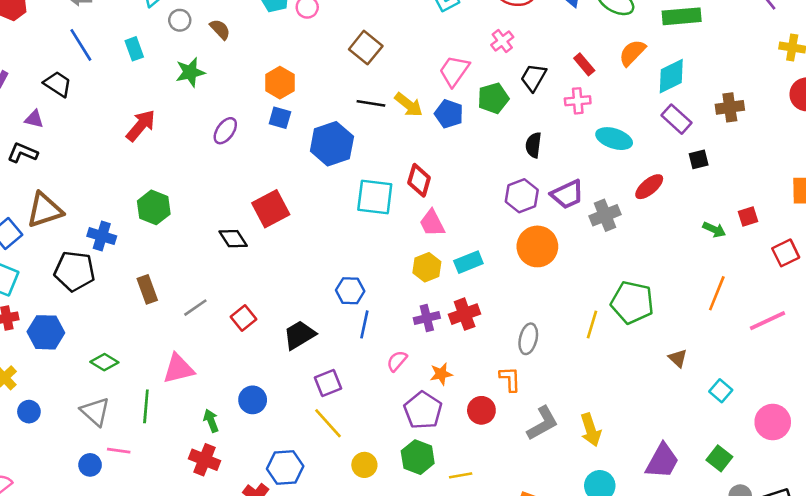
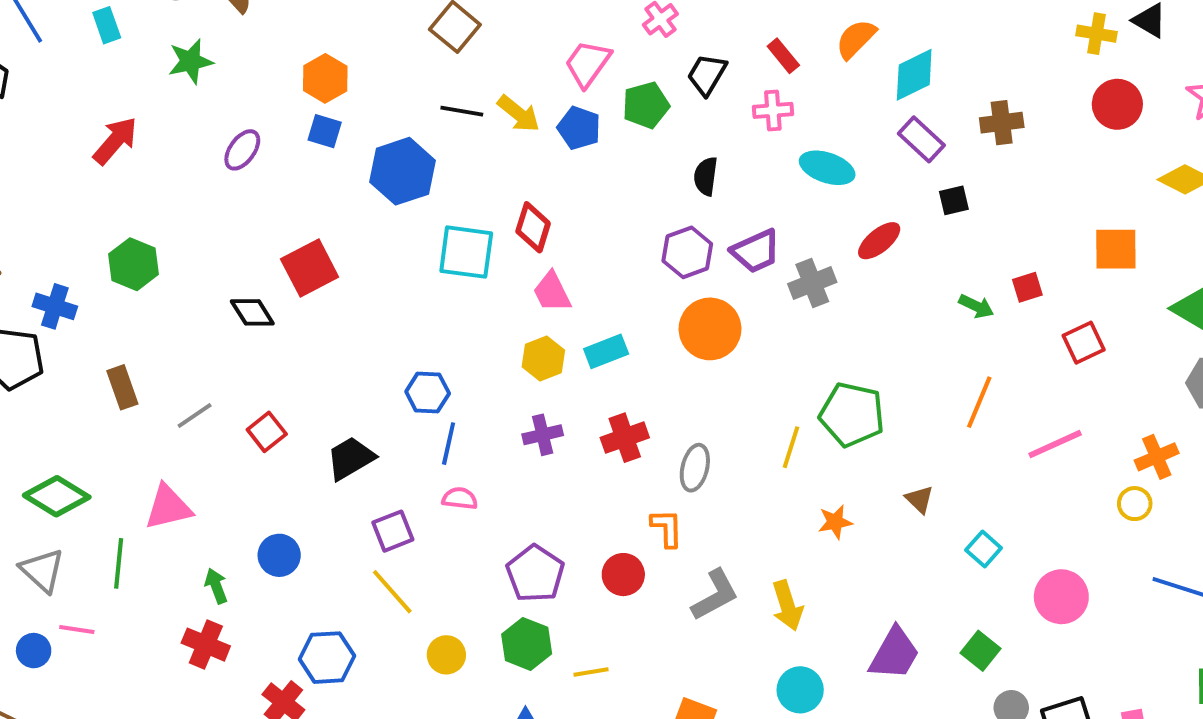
red cross: (465, 314) -> (625, 438), moved
pink semicircle: (397, 361) -> (460, 498), moved, turned 55
green diamond: (104, 362) -> (57, 496), size x1.5
orange star: (441, 374) -> (835, 522), moved

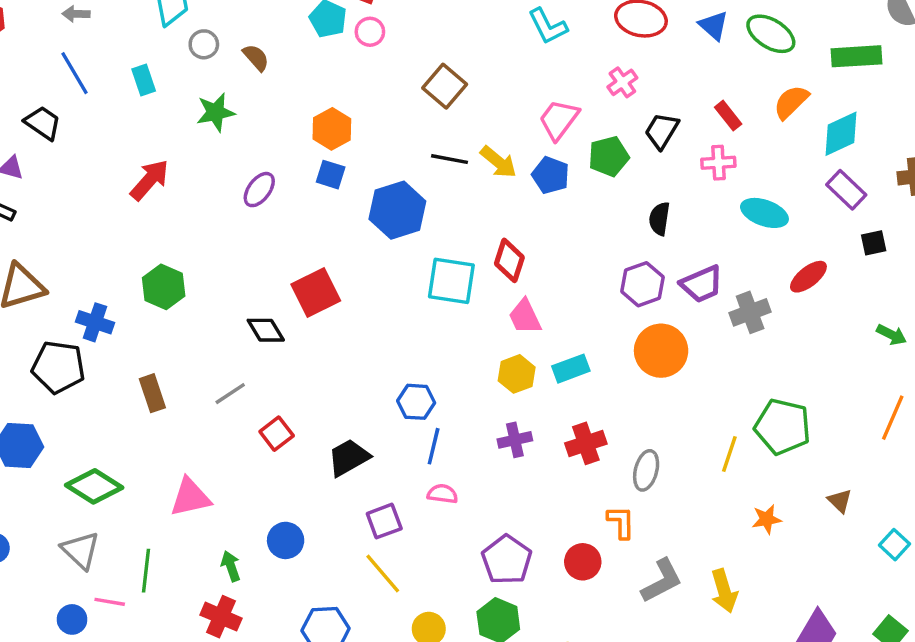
gray line: (195, 415) -> (230, 394), moved
green line: (119, 563) -> (146, 571), moved

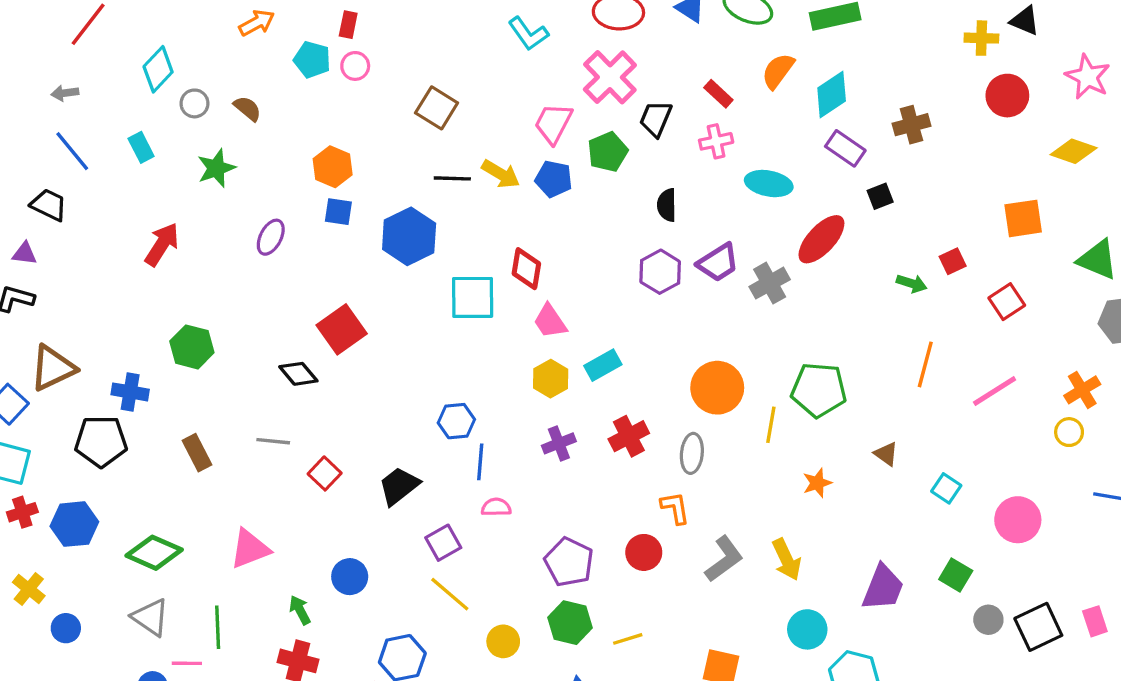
pink cross: (622, 82) -> (610, 77), size x1.8
red ellipse: (808, 277) -> (821, 239), size x1.4
orange circle: (661, 351) -> (717, 388), moved
gray line: (230, 394) -> (273, 441), turned 48

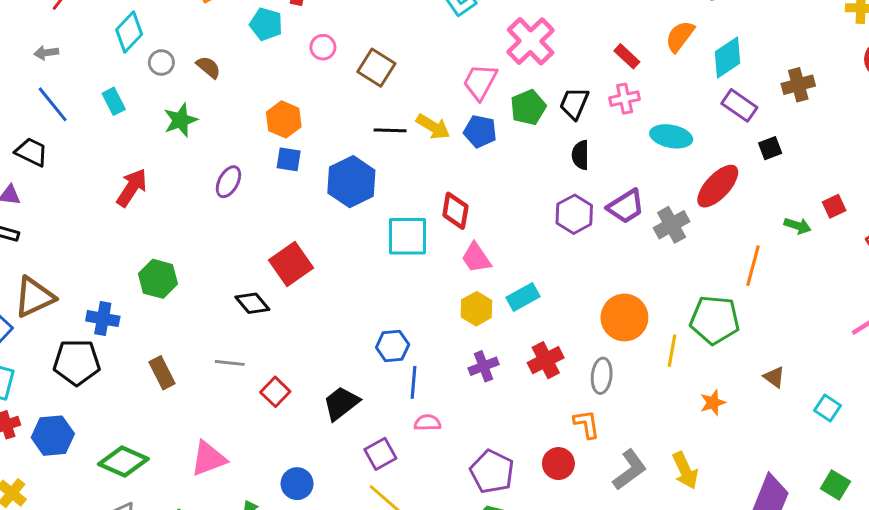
pink circle: (355, 66) -> (323, 47), moved
black trapezoid: (656, 119) -> (574, 103), moved
orange line: (925, 364) -> (753, 266), moved

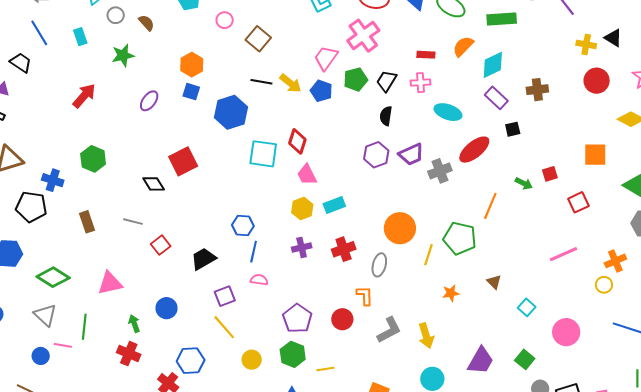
red rectangle: (627, 56) -> (426, 55), turned -48

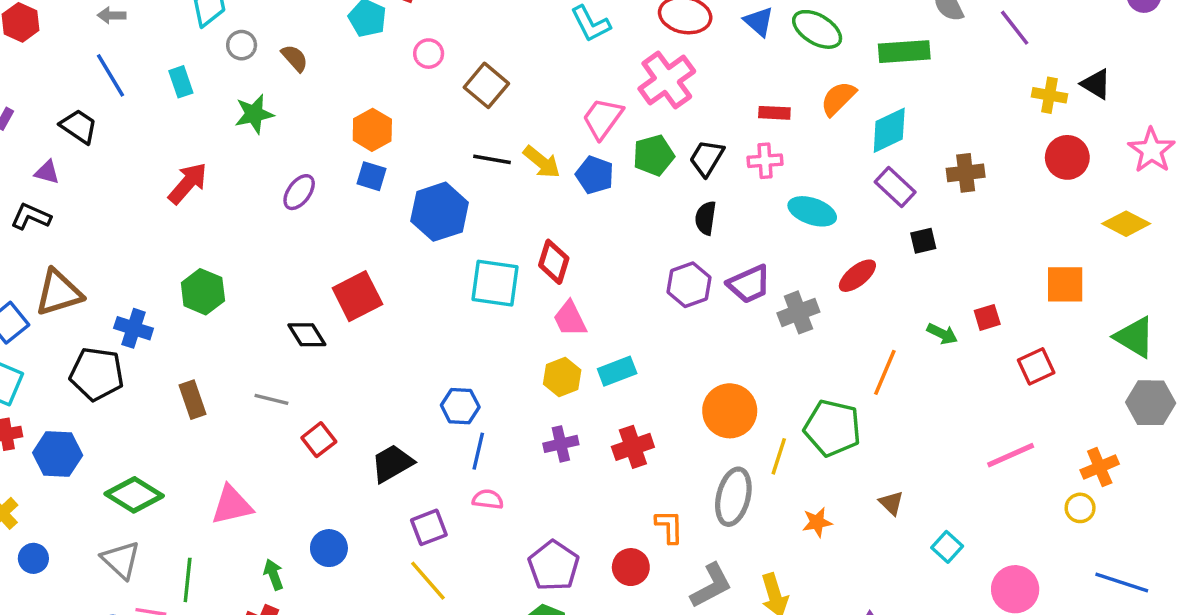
red ellipse: (474, 150) -> (857, 276), size x0.7
gray ellipse: (379, 265) -> (733, 497), moved, size x1.4

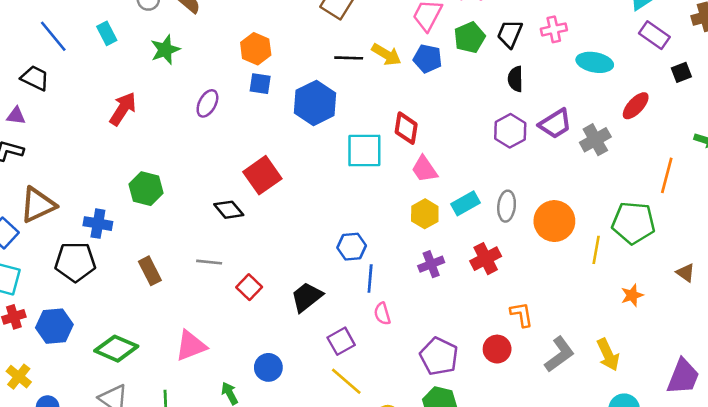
gray ellipse: (733, 497) -> (507, 206), moved, size x0.7
pink semicircle: (488, 499) -> (382, 314), turned -105

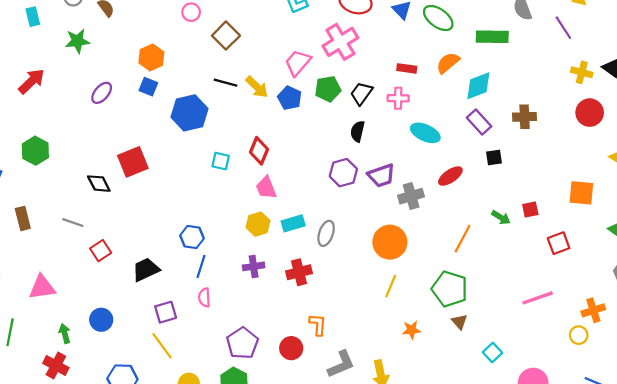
cyan square: (364, 151) -> (221, 161), size x0.6
orange circle: (554, 221) -> (390, 242), moved
green pentagon: (633, 223) -> (450, 289), moved

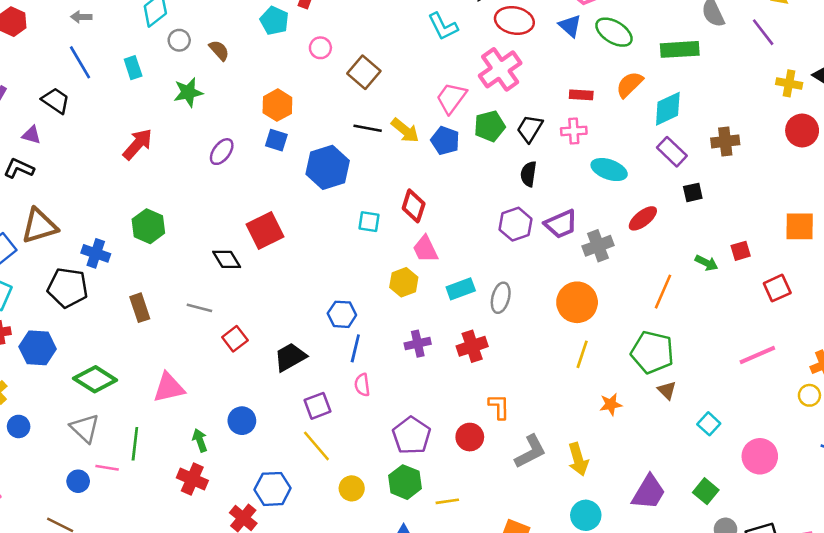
yellow hexagon: (258, 224) -> (404, 282), moved

